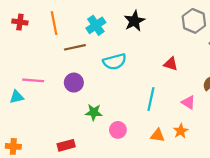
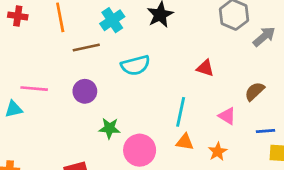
pink circle: (118, 130) -> (140, 150), size x1.5
orange triangle: (158, 135) -> (185, 142), moved

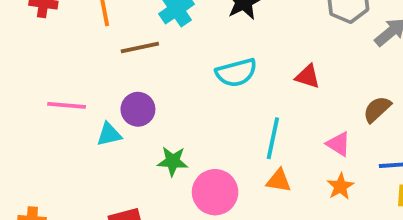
cyan semicircle: (135, 65) -> (236, 73), moved
cyan triangle: (14, 109) -> (109, 134), moved
orange star: (218, 152) -> (340, 186), moved

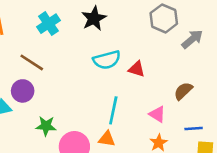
brown line: (140, 48) -> (32, 62), moved, turned 45
cyan semicircle: (236, 73) -> (107, 60), moved
orange triangle: (279, 181) -> (107, 139), moved

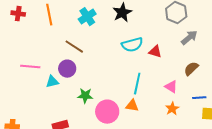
gray arrow: (192, 39) -> (189, 38), moved

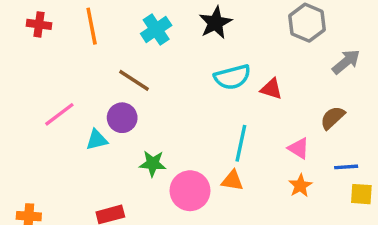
gray arrow: (189, 38) -> (346, 62), moved
pink line: (30, 67) -> (59, 114), turned -42

